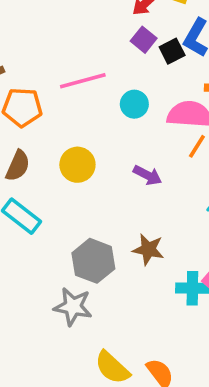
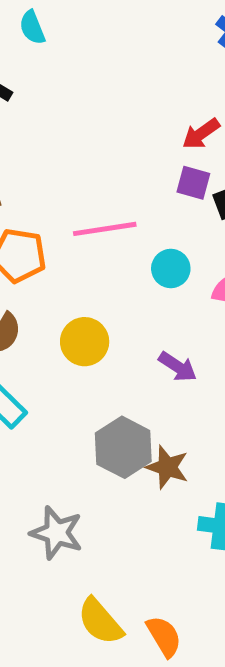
purple square: (144, 40) -> (193, 183), turned -30
gray hexagon: (93, 261) -> (123, 447), moved

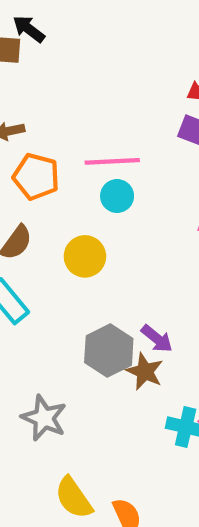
cyan circle: (171, 269) -> (117, 196), moved
purple arrow: (178, 367) -> (157, 339), moved

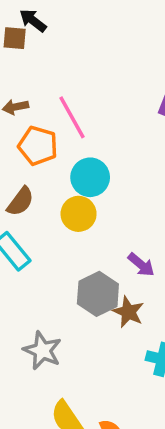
pink line: (112, 161) -> (72, 117), moved, turned 63
cyan circle: (117, 196) -> (90, 177), moved, size x1.4
purple arrow: (157, 339) -> (141, 265), moved

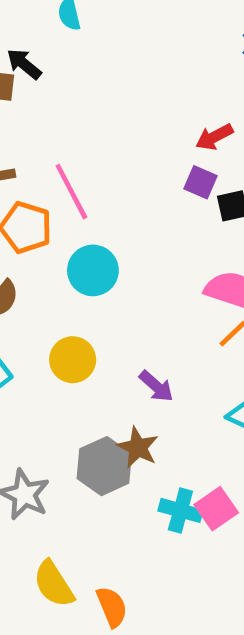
yellow circle: (79, 214) -> (73, 360), moved
gray hexagon: (98, 294) -> (104, 466), moved

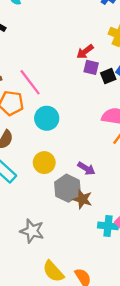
red arrow: (214, 137) -> (85, 52), moved
gray hexagon: (104, 466) -> (67, 188), moved

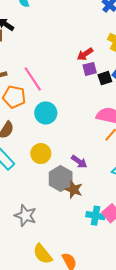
purple square: (91, 67) -> (90, 69), turned -32

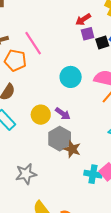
cyan circle: (46, 113) -> (71, 77), moved
purple arrow: (79, 162) -> (63, 114), moved
gray star: (25, 216) -> (26, 174), turned -30

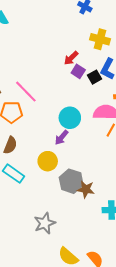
purple square: (88, 34) -> (78, 71), turned -32
purple arrow: (63, 114) -> (62, 138), moved, turned 105

